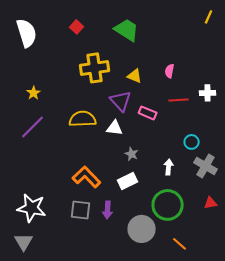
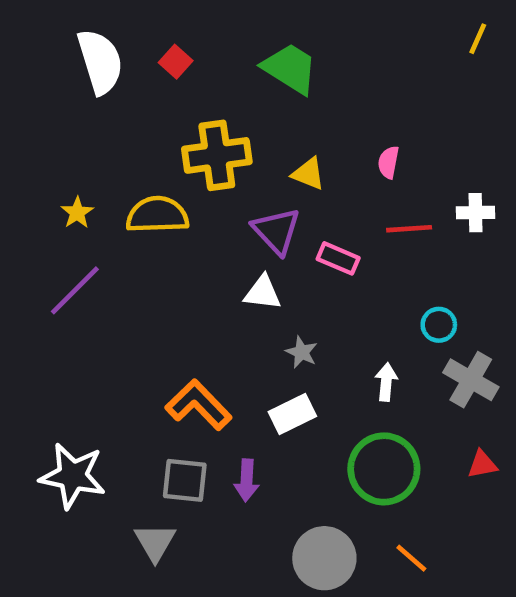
white semicircle: (27, 33) -> (100, 62), moved
yellow semicircle: (83, 119) -> (157, 215), moved
gray circle: (142, 229) -> (324, 558), moved
gray triangle: (24, 242) -> (155, 542), moved

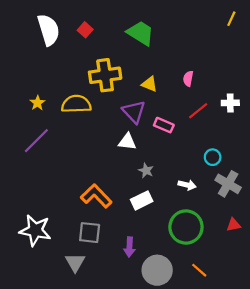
red line: (409, 229) -> (198, 111), turned -35
white arrow: (386, 382) -> (187, 185), turned 98
purple arrow: (247, 480) -> (129, 247), moved

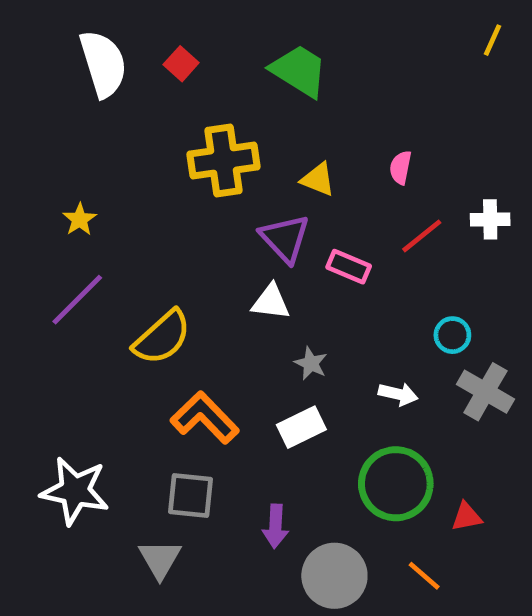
yellow semicircle: (76, 104) -> (162, 337), moved, turned 140
red triangle: (234, 225) -> (467, 517), moved

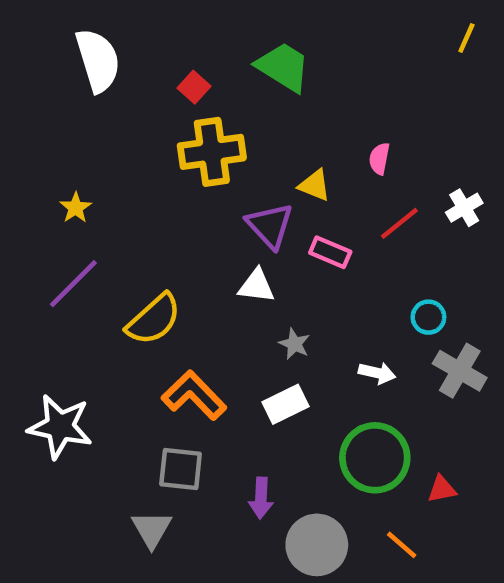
red square: (181, 64) -> (194, 87), moved
yellow triangle: (318, 179) -> (315, 185), moved
white cross: (490, 219) -> (464, 208), turned -30
white star: (75, 491) -> (60, 427), moved

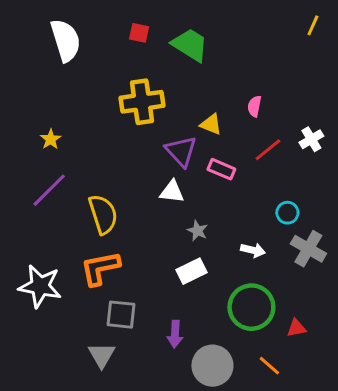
red square: (194, 87) -> (139, 33), moved, turned -30
yellow semicircle: (154, 319) -> (103, 214), turned -66
orange L-shape: (194, 395) -> (100, 268), moved, turned -57

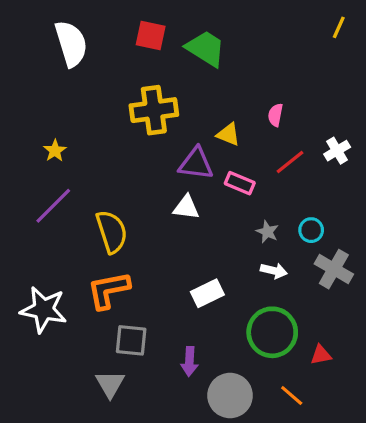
red square: (139, 33) -> (151, 36), size x1.4
purple triangle: (181, 151) -> (196, 164), turned -40
gray star: (197, 231) -> (267, 232), moved

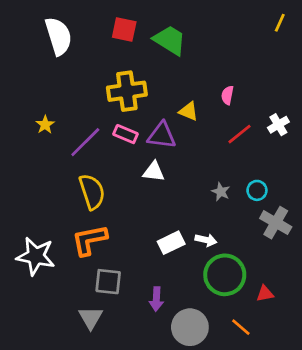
pink rectangle: (240, 183) -> (126, 134), moved
purple line: (53, 206) -> (85, 142), moved
white arrow: (274, 271) -> (206, 240), moved

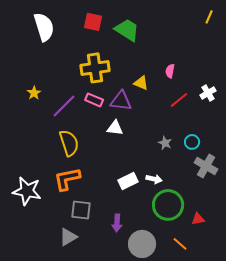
gray triangle: (91, 318) -> (68, 237), turned 30

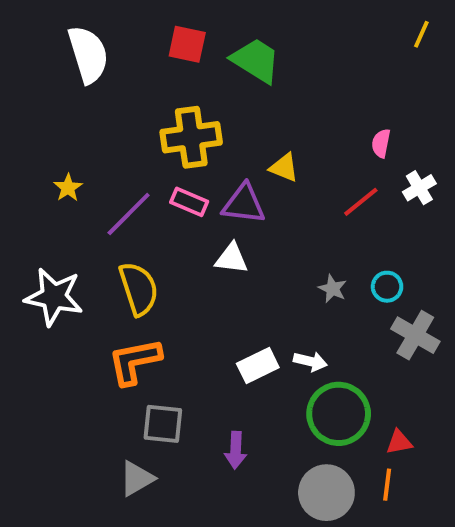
pink semicircle: (170, 71) -> (381, 143), moved
white star: (27, 191) -> (54, 297), moved
gray circle: (142, 244) -> (326, 493), moved
orange line: (180, 244) -> (387, 485), moved, turned 56

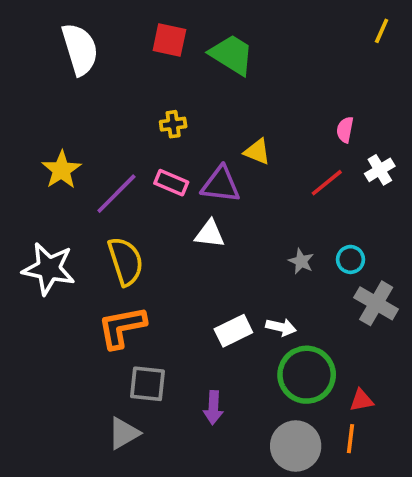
yellow cross: (191, 137) -> (173, 124), size x0.5
yellow star: (68, 188) -> (62, 170), size x1.5

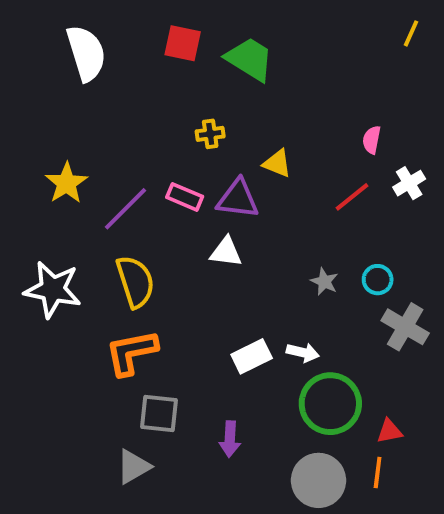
yellow cross: (173, 124) -> (210, 134), moved

